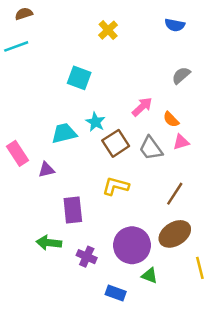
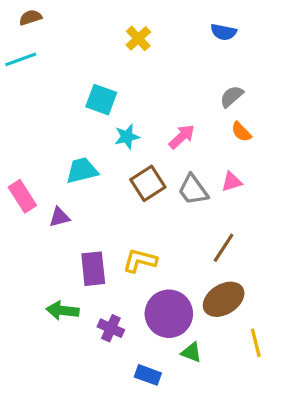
orange semicircle: (171, 119) -> (241, 132), moved
cyan star: (95, 122) -> (127, 137), moved, turned 30
yellow L-shape: (116, 186) -> (140, 261), moved

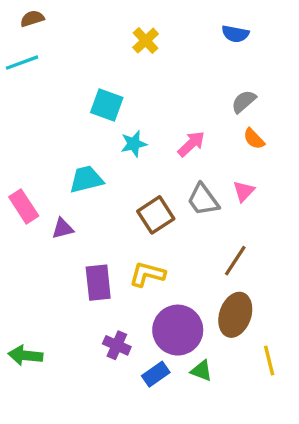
pink triangle: (232, 182) -> (244, 191), turned -30
brown square: (148, 183) -> (156, 215), moved
brown ellipse: (224, 299) -> (235, 315), turned -39
green arrow: (63, 311) -> (25, 355), moved
blue rectangle: (148, 375) -> (156, 374), moved, turned -55

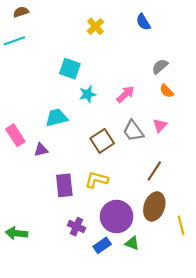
blue semicircle: (235, 34) -> (143, 22), moved, turned 48
yellow line: (269, 361) -> (181, 225), moved

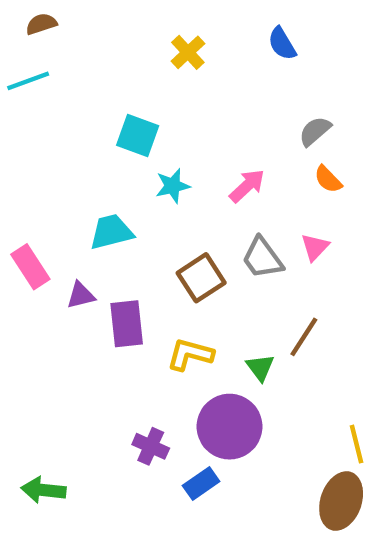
purple rectangle: (64, 185) -> (127, 324), moved
brown ellipse: (154, 207) -> (341, 501), moved
green arrow: (16, 233) -> (43, 490), moved
green triangle: (132, 243) -> (260, 368), moved, turned 32

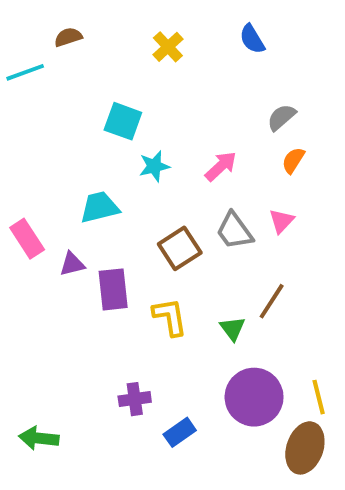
brown semicircle: (41, 24) -> (68, 37), moved
orange semicircle: (328, 179) -> (293, 160), turned 76
yellow L-shape: (190, 354) -> (170, 317), turned 66
purple circle: (230, 427) -> (254, 397), moved
purple cross: (151, 446) -> (135, 399), turned -32

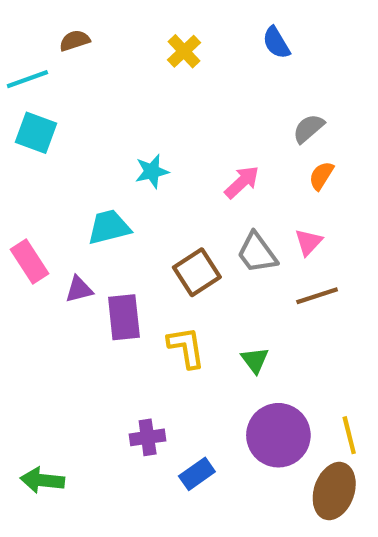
cyan square: (123, 121) -> (36, 133), moved
cyan star: (154, 166) -> (152, 171), moved
brown line: (272, 301) -> (317, 296), moved, turned 39

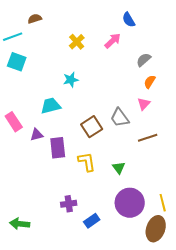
yellow cross: (184, 51) -> (77, 42), moved
pink arrow: (242, 182) -> (113, 41), moved
pink triangle: (308, 242) -> (144, 104), moved

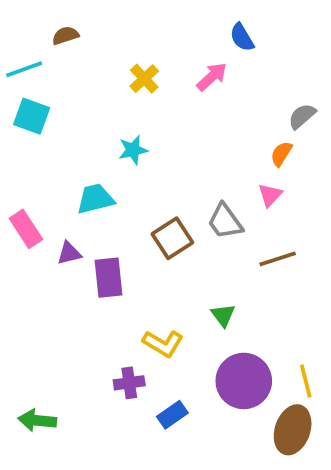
gray semicircle: (144, 60) -> (302, 116), moved
yellow L-shape: (87, 162) -> (163, 343), moved, turned 130

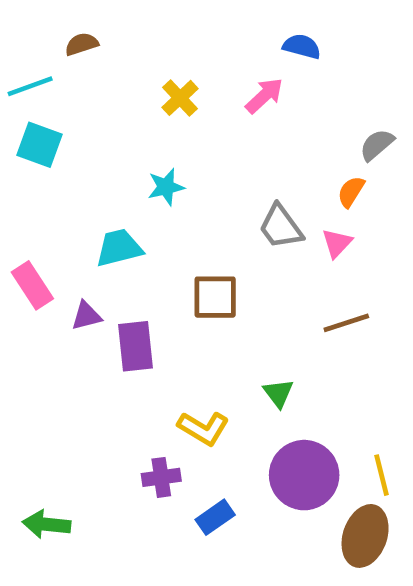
blue semicircle: (242, 37) -> (302, 46), turned 136
gray trapezoid: (225, 221) -> (281, 227), moved
brown square: (172, 238) -> (215, 297), turned 33

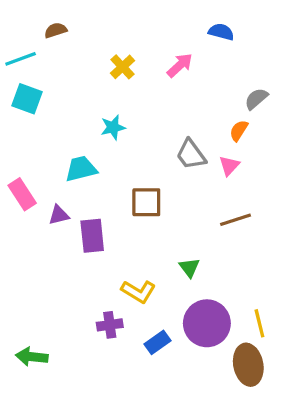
blue semicircle: (302, 46) -> (221, 32), moved
blue rectangle: (215, 517) -> (158, 342), moved
brown ellipse: (365, 536) -> (248, 365), turned -30

